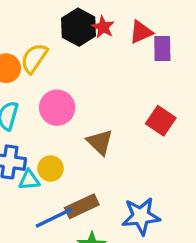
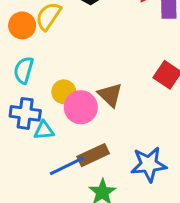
pink circle: (57, 108) -> (81, 107), moved
yellow circle: (51, 168) -> (64, 92), moved

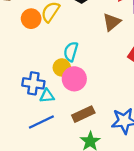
cyan semicircle: (24, 70) -> (71, 52), moved
brown triangle: (110, 95) -> (112, 22), moved, turned 36
blue line: (67, 166) -> (41, 122), moved

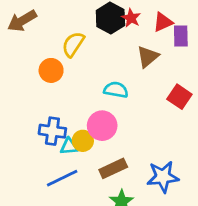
orange circle: (31, 19) -> (51, 70), moved
cyan semicircle: (71, 52) -> (116, 90), moved, turned 84
yellow circle: (62, 67) -> (83, 141), moved

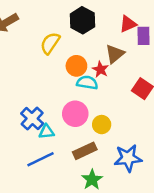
red star: (131, 18) -> (100, 69), moved
orange circle: (51, 70) -> (76, 66), moved
blue cross: (52, 131) -> (32, 119), turned 35
yellow circle: (83, 141) -> (102, 125), moved

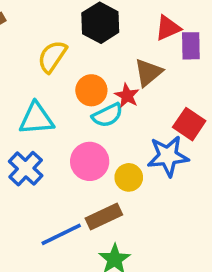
cyan semicircle: (87, 83) -> (107, 115), turned 144
cyan triangle: (47, 132) -> (36, 119), moved, size x1.5
blue star: (128, 158) -> (168, 156), moved
blue line: (41, 159) -> (61, 234), moved

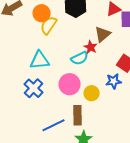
orange circle: (91, 90) -> (42, 13), moved
blue star: (168, 156) -> (114, 81), size x0.7
brown rectangle: (104, 217) -> (78, 115), turned -66

